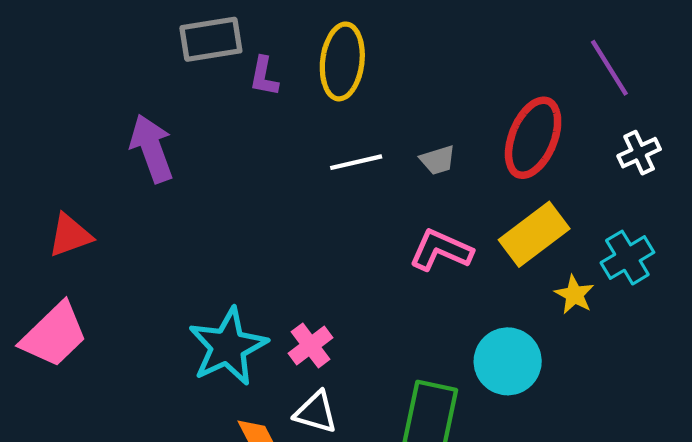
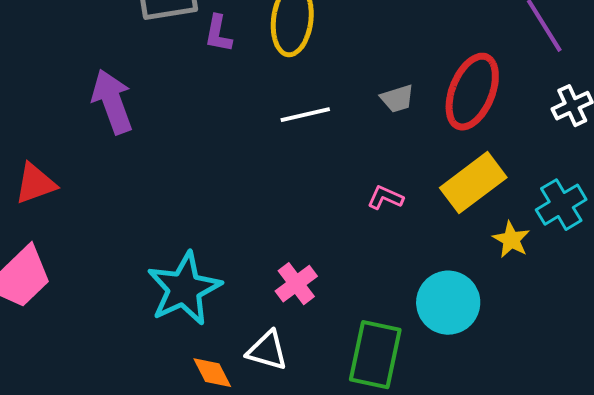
gray trapezoid: (438, 160) -> (397, 99), moved
pink L-shape: (441, 250) -> (385, 198), size x0.6
pink cross: (311, 345) -> (296, 284), moved

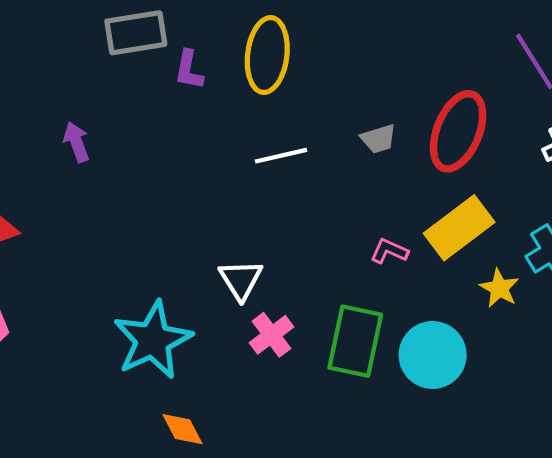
purple arrow: (112, 102) -> (76, 142), size x0.6
pink L-shape: (385, 198) -> (389, 251), moved
white triangle: (267, 351) -> (241, 280), moved, turned 42
green rectangle: (375, 355) -> (355, 341), moved

